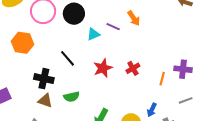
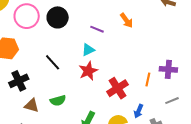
orange arrow: (134, 18) -> (126, 20), moved
cyan triangle: (93, 34) -> (88, 50), moved
red cross: (133, 68) -> (118, 88), moved, size x1.5
black cross: (44, 79) -> (19, 81), moved, turned -36

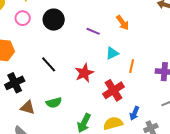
pink circle: (27, 16) -> (23, 18), size x0.6
cyan triangle: (88, 50) -> (112, 53), moved
orange line: (148, 79) -> (132, 66), moved

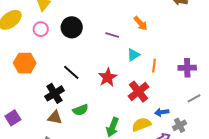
black cross: (15, 83) -> (54, 93), moved
blue arrow: (134, 113) -> (162, 112), turned 64

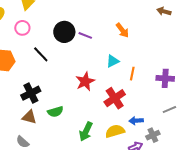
black circle: (72, 27) -> (64, 32), moved
purple line: (112, 35) -> (85, 35), moved
black line: (71, 72) -> (41, 54), moved

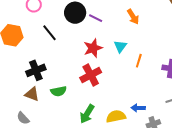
cyan triangle: (113, 61) -> (120, 46), turned -32
red star: (85, 81) -> (93, 48), moved
red cross: (115, 98) -> (91, 75), moved

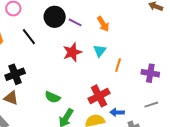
orange arrow: (133, 17) -> (103, 24), moved
red cross: (91, 75) -> (99, 96), moved
green semicircle: (59, 91) -> (53, 97), moved, turned 35

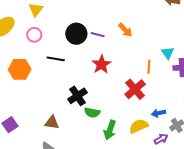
black line: (29, 37) -> (56, 59), turned -30
cyan triangle: (100, 51) -> (168, 53), moved
black cross: (15, 74) -> (77, 96), moved
red cross: (99, 96) -> (135, 89), moved

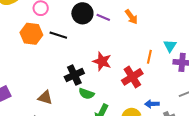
red star: (101, 64) -> (102, 61), moved, turned -30
orange hexagon: (20, 69) -> (31, 34), moved

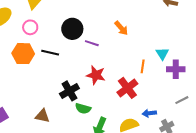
purple line: (103, 17) -> (92, 43), moved

